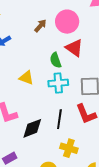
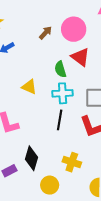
black line: (59, 119) -> (60, 120), moved
black diamond: (32, 128) -> (31, 158), moved, turned -55

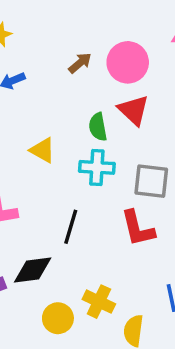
black line: (60, 120) -> (71, 227), moved
black diamond: (31, 158) -> (33, 270), turned 60
yellow cross: (72, 162) -> (99, 302), moved

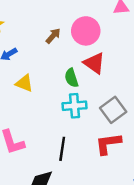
yellow triangle: (43, 150) -> (24, 83), moved
gray square: (151, 181) -> (113, 110), turned -35
red L-shape: (138, 228) -> (108, 144), turned 104

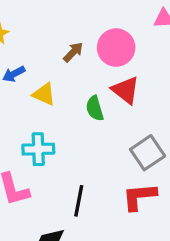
yellow triangle: (24, 83) -> (44, 94), moved
cyan cross: (75, 106) -> (38, 149), moved

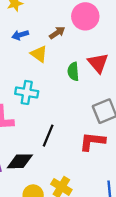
pink circle: (116, 48) -> (85, 16), moved
brown arrow: (73, 52) -> (57, 33), moved

